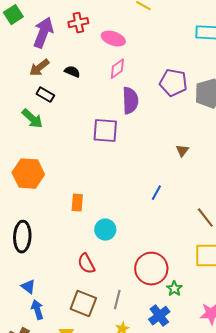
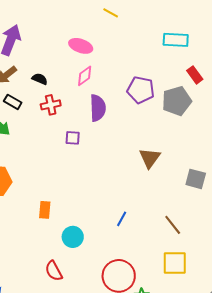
red cross: (78, 23) -> (51, 105), moved
purple square: (105, 131) -> (73, 138), size x0.6
brown triangle: (182, 151) -> (150, 158), size x1.6
blue line: (156, 193) -> (122, 219), moved

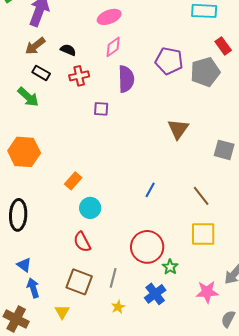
pink ellipse: (81, 46) -> (109, 17), turned -40
orange rectangle: (45, 210) -> (73, 181), turned 36
cyan circle: (73, 237) -> (90, 208), moved

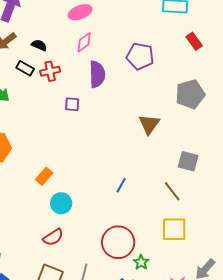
gray pentagon: (205, 72) -> (190, 94), moved
black rectangle: (41, 73) -> (25, 68), moved
gray square: (224, 150) -> (188, 161), moved
red semicircle: (82, 242) -> (53, 237), turned -95

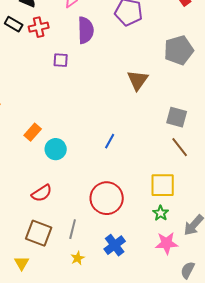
brown line: (172, 191) -> (180, 147), moved
cyan circle: (61, 203) -> (56, 149), moved
green star: (141, 262) -> (161, 213), moved

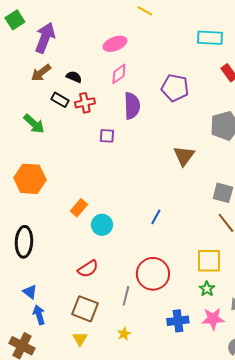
gray line: (73, 229) -> (126, 296), moved
blue cross: (115, 245) -> (178, 321), moved, turned 30
yellow triangle: (22, 263) -> (80, 339), moved

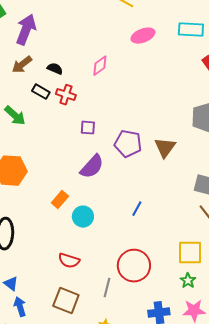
pink ellipse: (115, 44) -> (143, 36), moved
purple pentagon: (175, 88) -> (128, 144), moved
red cross: (85, 103) -> (66, 95), turned 30
purple semicircle: (132, 106) -> (92, 167), moved, turned 44
red semicircle: (88, 269) -> (69, 261), turned 50

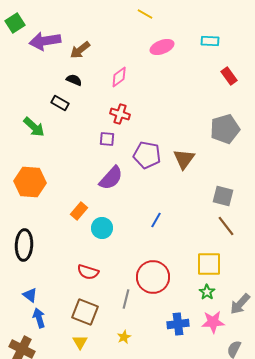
purple arrow: (26, 30) -> (45, 41), turned -120
cyan rectangle: (191, 30) -> (210, 41), size x0.7
brown arrow: (22, 65) -> (80, 50), moved
red cross: (66, 95) -> (120, 114), moved

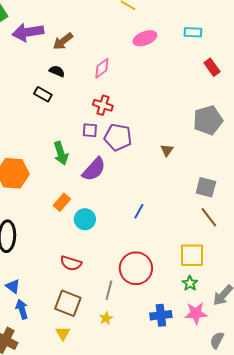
green arrow: (34, 127) -> (61, 153), moved, turned 30
purple pentagon: (147, 155) -> (118, 137), moved
brown triangle: (184, 159) -> (167, 150), size x0.6
yellow star: (124, 337) -> (106, 318), moved

